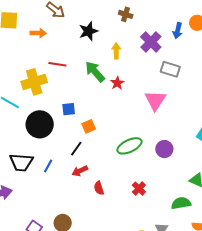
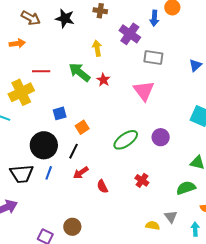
black star: (88, 31) -> (65, 18), moved, turned -30
black circle: (40, 124) -> (44, 145), moved

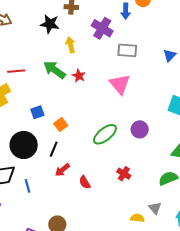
black star: (65, 18) -> (50, 24), moved
blue line: (49, 173) -> (27, 186), moved, turned -32

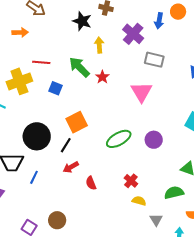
blue square: (37, 112) -> (55, 88), moved, turned 32
orange square: (61, 125) -> (77, 122), size x1.5
blue line: (27, 186) -> (34, 177), turned 32
yellow semicircle: (137, 218) -> (139, 201), moved

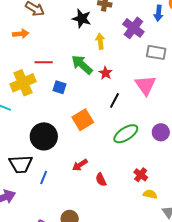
black line: (66, 145) -> (114, 100), moved

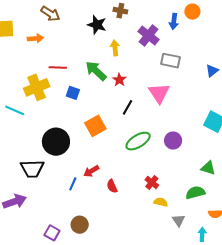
blue line: (44, 178) -> (73, 184), moved

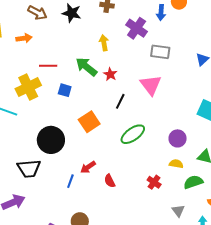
black star: (97, 25) -> (72, 13), moved
purple circle: (173, 141) -> (178, 138), moved
red cross: (152, 182) -> (154, 182), moved
yellow semicircle: (161, 202) -> (176, 164), moved

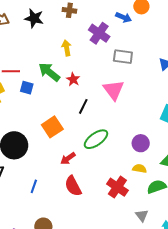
blue arrow: (161, 13) -> (124, 17), turned -70
blue square: (65, 90) -> (27, 88), moved
red arrow: (88, 167) -> (68, 158), moved
red semicircle: (110, 181) -> (73, 186), size x1.5
red cross: (154, 182) -> (117, 187), size x1.5

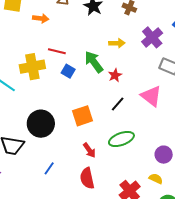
yellow arrow: (67, 48) -> (117, 43), turned 84
pink triangle: (114, 90) -> (151, 96), turned -30
red arrow: (68, 158) -> (89, 150), turned -105

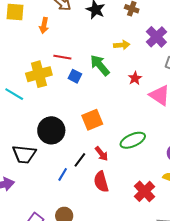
orange arrow: (41, 18) -> (44, 25), turned 98
red star: (115, 75) -> (135, 78), moved
black line: (118, 104) -> (80, 160), moved

